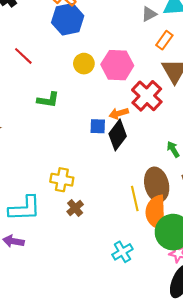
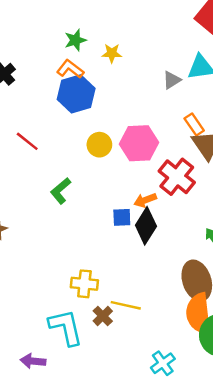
orange rectangle: (164, 40) -> (194, 124), moved, turned -66
green L-shape: (48, 100) -> (61, 191), turned 135
yellow line: (135, 199) -> (126, 305), moved, turned -60
cyan L-shape: (25, 208) -> (66, 327), moved, turned -96

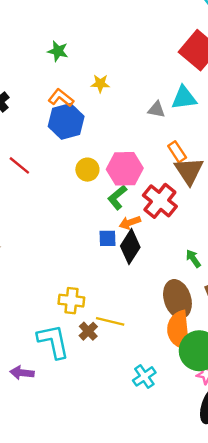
green star: (75, 40) -> (58, 51), moved, turned 30
gray triangle: (172, 80) -> (156, 110), turned 42
green L-shape: (61, 191) -> (117, 197), moved

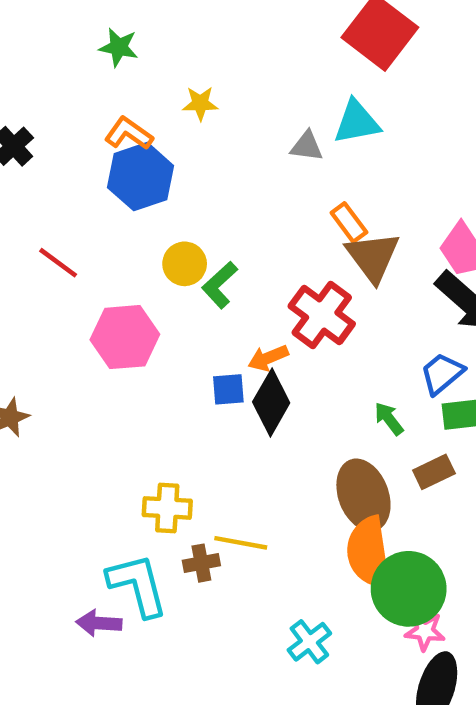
pink hexagon: (125, 169) -> (125, 337), moved
green L-shape: (117, 197) -> (220, 285), moved
brown cross: (88, 331) -> (201, 563), turned 36
purple arrow: (22, 373) -> (99, 623), moved

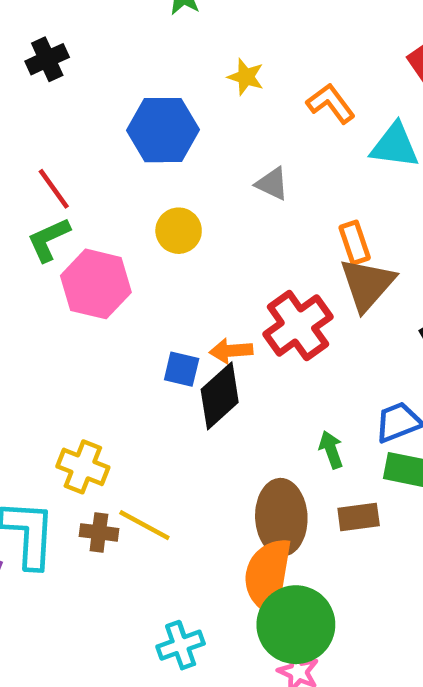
orange L-shape: (129, 134) -> (331, 103), moved
gray triangle: (307, 146) -> (272, 184), moved
green L-shape: (220, 285) -> (49, 240), moved

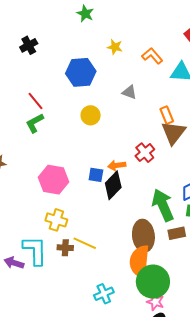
pink hexagon: (96, 284) -> (53, 180), moved
red cross: (298, 325) -> (145, 153), size x0.7
green arrow: (331, 450) -> (163, 205), size x2.0

